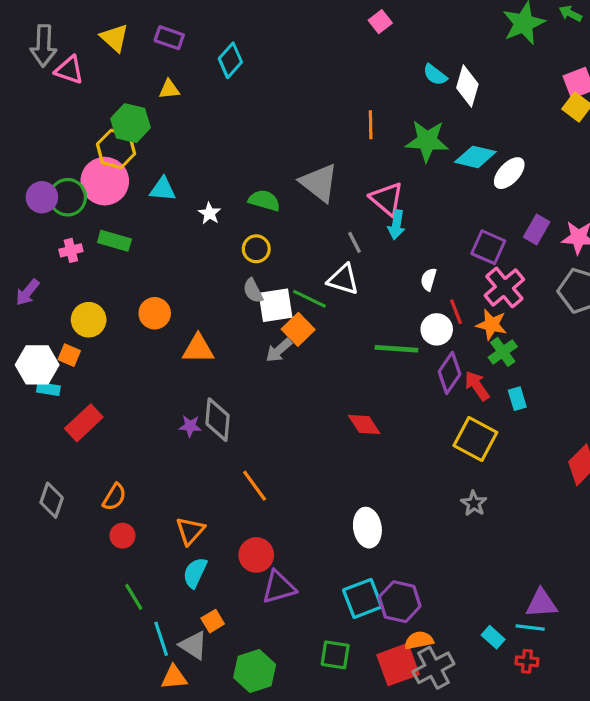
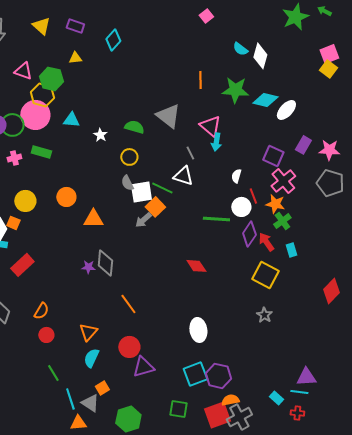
pink triangle: (69, 70) -> (23, 71), moved

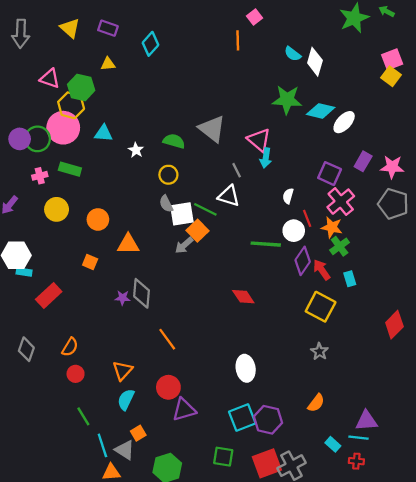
orange line: (200, 80) -> (238, 40), moved
yellow circle: (25, 201) -> (57, 209), moved
orange square: (13, 223) -> (90, 262), moved
orange semicircle: (230, 400) -> (316, 403), moved, turned 138

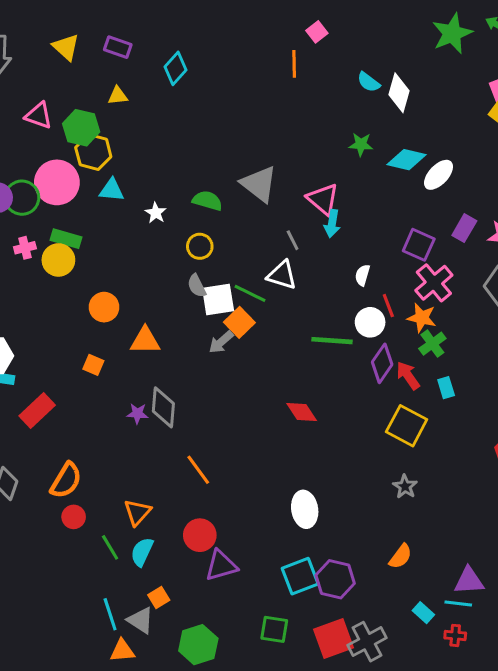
green star: (287, 100) -> (361, 144), size x0.6
yellow hexagon: (71, 105) -> (93, 152), moved
yellow circle: (57, 209) -> (58, 260), moved
orange semicircle: (70, 347) -> (66, 480), size x1.4
green line: (83, 416) -> (110, 547), moved

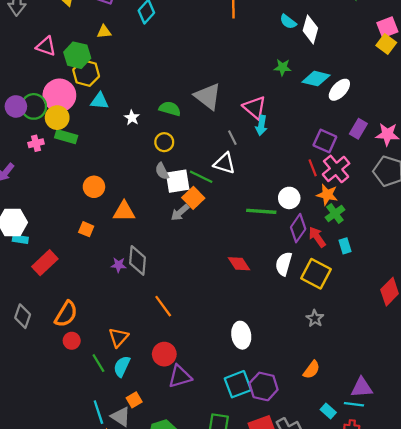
yellow circle: (58, 260) -> (57, 118), moved
white semicircle: (362, 275) -> (284, 264), moved, size x1.5
red line: (388, 306) -> (313, 168), moved

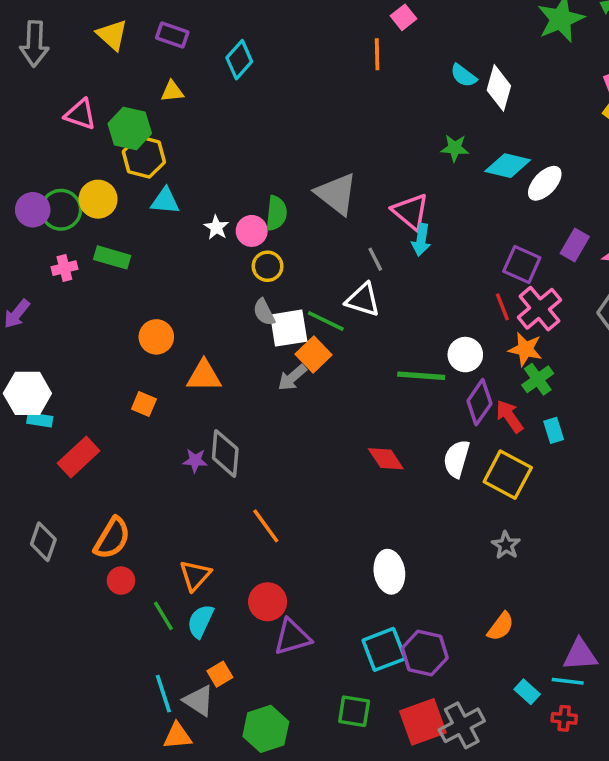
pink circle: (59, 95) -> (252, 231), moved, size x0.6
green semicircle: (170, 109) -> (276, 213), turned 80
yellow circle: (57, 118) -> (98, 199), moved

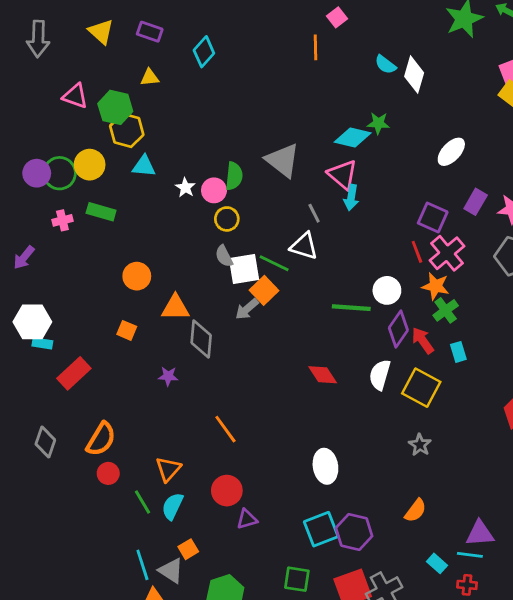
cyan diamond: (508, 166) -> (353, 137), moved
gray diamond: (225, 453) -> (201, 339), moved
purple triangle: (292, 637) -> (247, 519), size x0.7

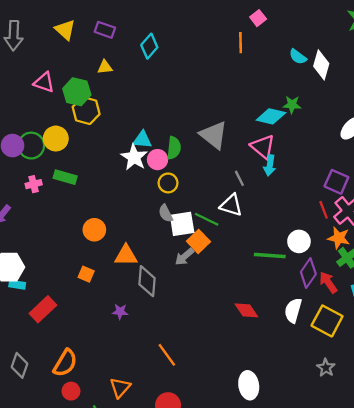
cyan triangle: (144, 166) -> (142, 140), moved
white star: (185, 187) -> (134, 157), size x1.6

